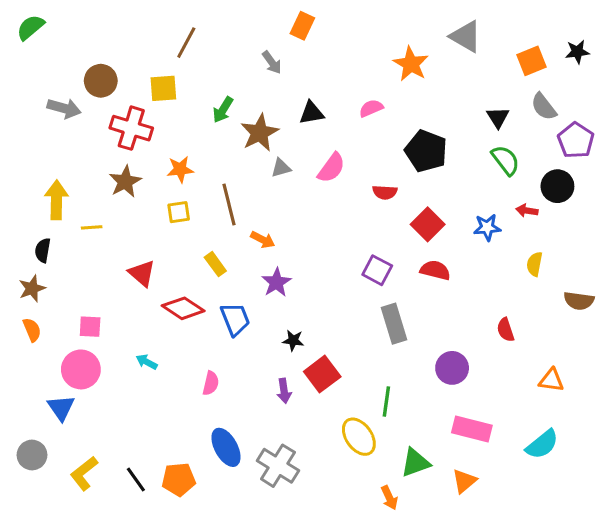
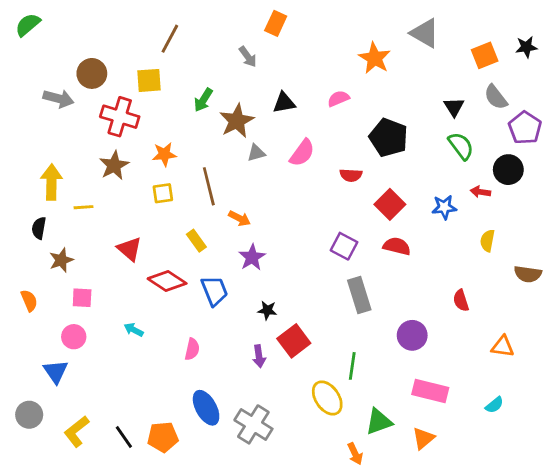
brown star: (32, 288) -> (61, 260), moved
pink circle: (81, 369) -> (74, 337), size x0.7
cyan semicircle: (542, 444) -> (494, 405), size x0.6

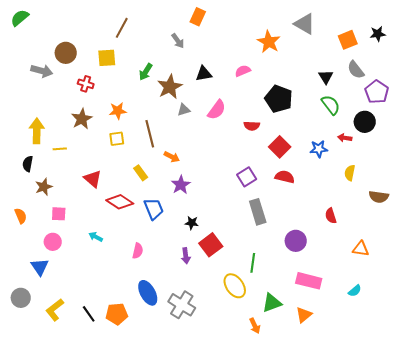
red cross: (120, 117) -> (86, 84), size x0.6
purple square: (344, 246) -> (247, 177), turned 30

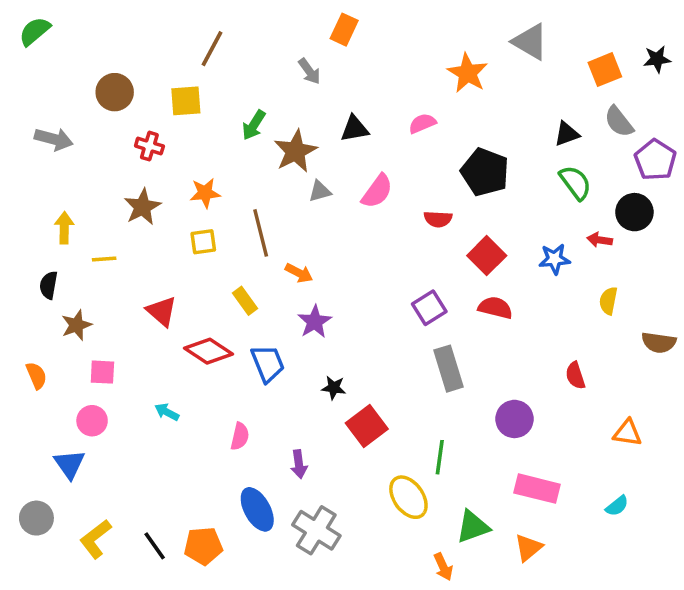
gray arrow: (42, 71) -> (54, 139), moved
black triangle: (326, 77) -> (567, 134), turned 42
yellow arrow: (37, 131) -> (64, 228), size x0.7
purple arrow: (186, 256) -> (299, 464), moved

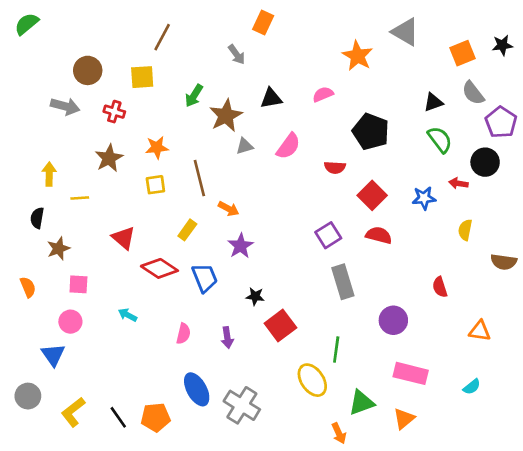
gray arrow: (54, 139) -> (65, 106), moved
yellow rectangle: (245, 301) -> (187, 230), turned 72
purple arrow: (299, 464) -> (227, 338), moved

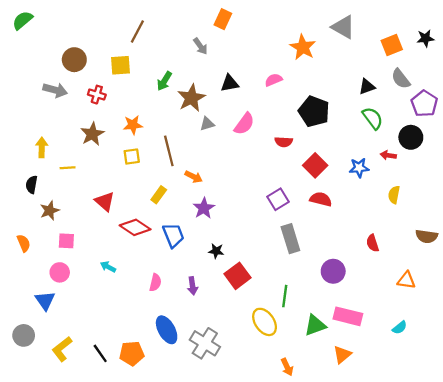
brown semicircle: (504, 262) -> (427, 236), moved
green triangle: (361, 403) -> (315, 325), moved

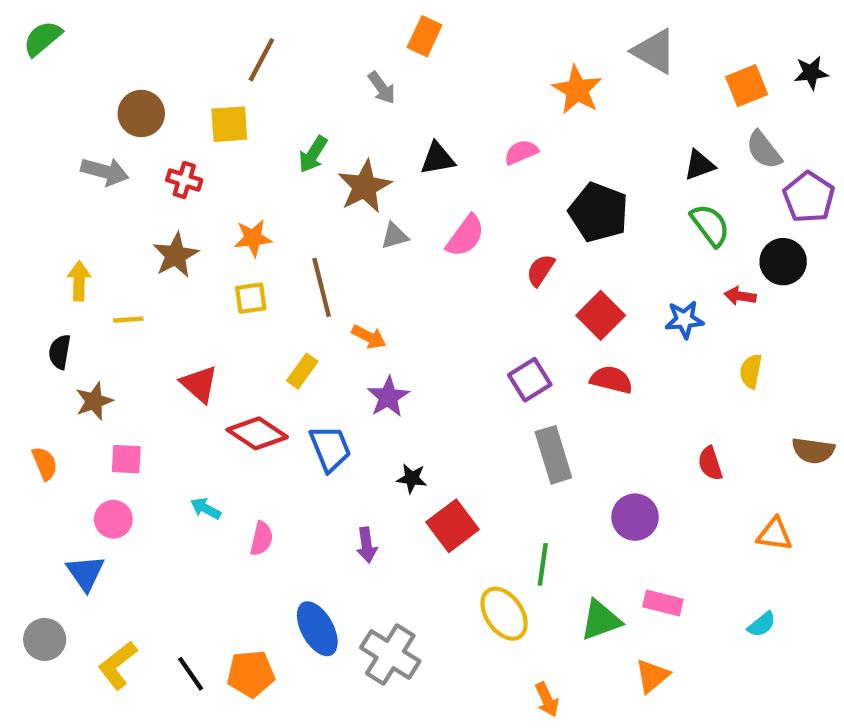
red semicircle: (284, 142) -> (541, 270), turned 120
pink semicircle: (155, 283) -> (261, 539), moved
pink rectangle: (348, 316) -> (663, 603), size x0.7

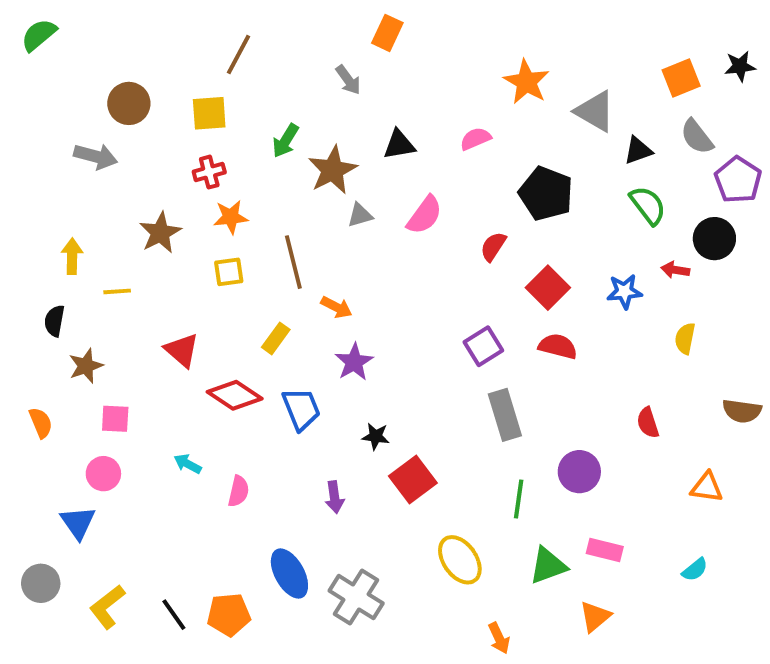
gray triangle: (654, 51) -> (595, 111), moved
red cross: (184, 180) -> (209, 172), moved, turned -32
green line: (543, 564) -> (519, 499), moved

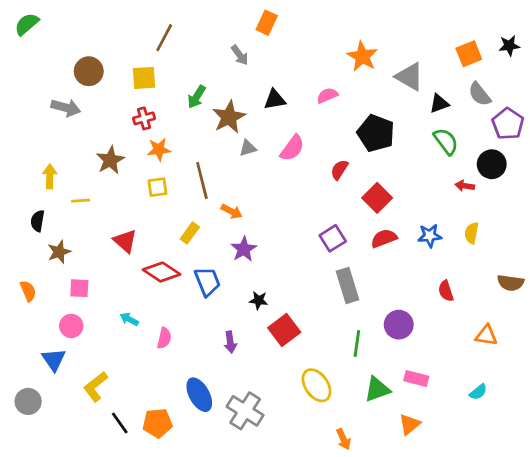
blue star: (624, 291) -> (430, 236), moved
red semicircle: (558, 346) -> (384, 238), turned -35
yellow L-shape: (107, 607) -> (95, 387), moved

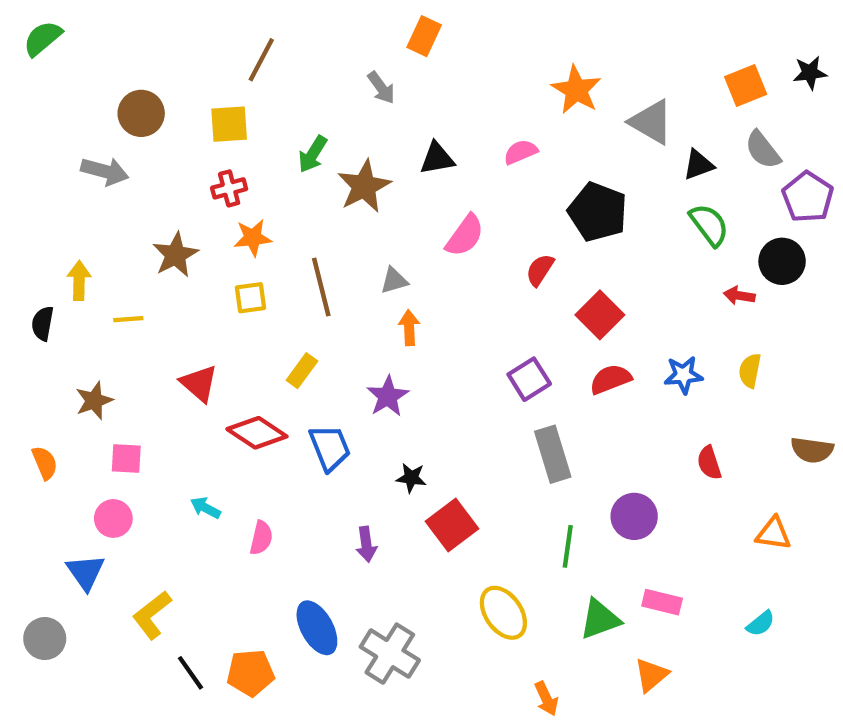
gray triangle: (248, 148) -> (394, 281), moved
orange arrow: (232, 211) -> (409, 328), moved, turned -120
black semicircle: (38, 221) -> (43, 323), moved

